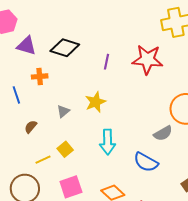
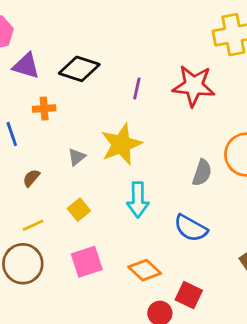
yellow star: (95, 102) -> (121, 144), size x1.4
gray semicircle: (163, 133) -> (202, 173), moved, turned -42
yellow line: (43, 160) -> (33, 225), moved

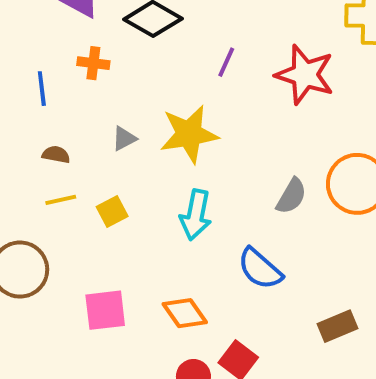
brown semicircle: (31, 178) -> (56, 155), turned 48
yellow line: (33, 225) -> (61, 200), moved
pink square: (87, 262) -> (105, 310), moved

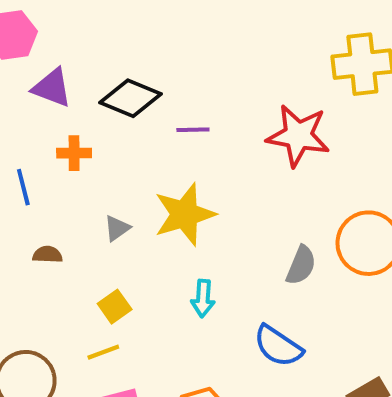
purple line: (226, 62) -> (193, 130), moved, turned 72
yellow line: (61, 200) -> (103, 352), moved
cyan arrow: (196, 215) -> (203, 298), size x0.7

